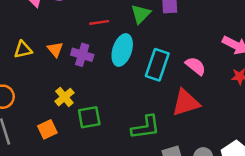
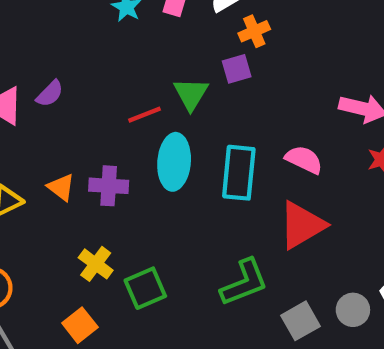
red line: (99, 22) -> (144, 115), moved

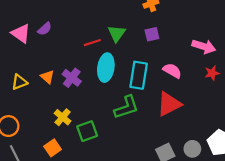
purple square: (237, 69) -> (152, 34), moved
purple cross: (109, 186) -> (72, 78), turned 30
green L-shape: (244, 282) -> (126, 107), moved

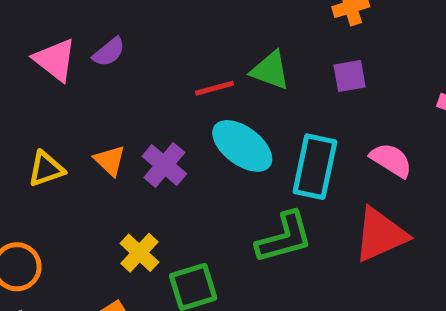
green triangle: (117, 33) -> (270, 70), turned -48
cyan ellipse: (106, 68) -> (242, 146), turned -64

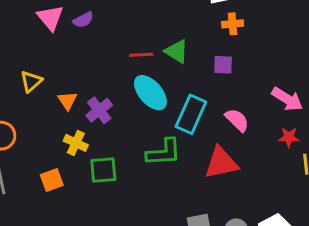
orange triangle: (110, 161) -> (67, 101), moved
purple cross: (164, 165) -> (99, 110), moved
yellow triangle: (46, 169) -> (31, 81), turned -35
yellow cross: (139, 253) -> (76, 143), turned -30

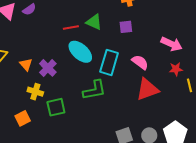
red triangle: (221, 163) -> (147, 89), moved

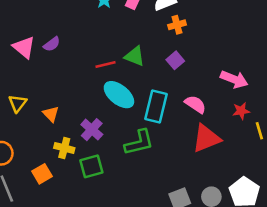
purple square: (126, 27) -> (175, 60), turned -32
purple cross: (48, 68) -> (92, 130), moved
orange square: (23, 118) -> (42, 174), moved

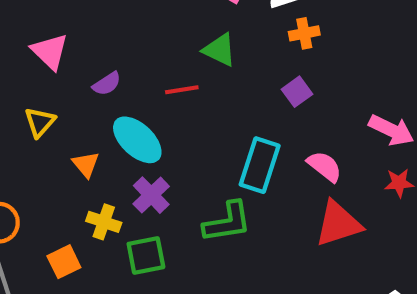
purple semicircle: (52, 44) -> (107, 84), moved
green triangle: (135, 56) -> (220, 50), moved
cyan ellipse: (119, 95) -> (137, 140), moved
yellow triangle: (18, 103) -> (40, 122), moved

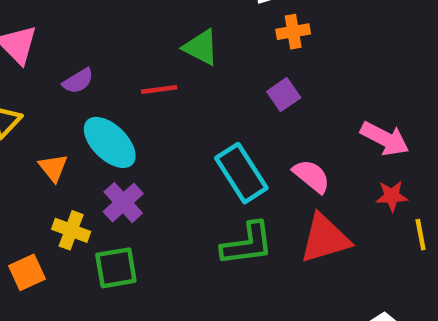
cyan rectangle: (260, 165) -> (241, 173), turned -52
green L-shape: (227, 222) -> (247, 244), moved

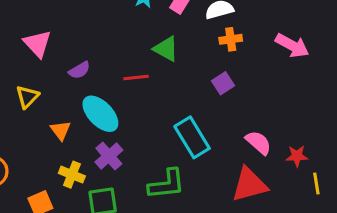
pink arrow: (385, 139) -> (292, 46), moved
pink semicircle: (312, 176) -> (258, 143), moved
green L-shape: (247, 244) -> (167, 184), moved

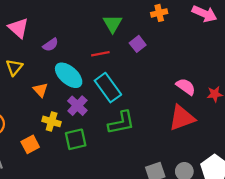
green triangle: (166, 49) -> (113, 24), turned 36
red line: (136, 78) -> (100, 54), moved
purple square: (223, 83) -> (138, 44), moved
cyan rectangle: (192, 137) -> (108, 88), moved

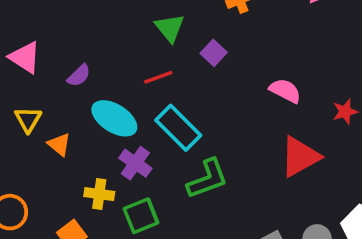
pink semicircle: (186, 87) -> (285, 91), moved
orange triangle: (40, 90) -> (59, 144), moved

